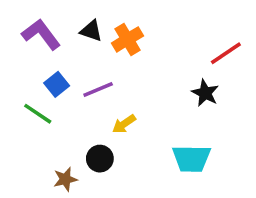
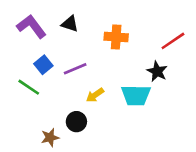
orange cross: (127, 39) -> (116, 37), moved, turned 35
cyan trapezoid: (191, 159) -> (136, 95), moved

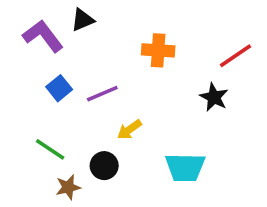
black triangle: (70, 24) -> (83, 20), moved, turned -42
green line: (29, 87) -> (50, 149), moved
cyan trapezoid: (136, 95) -> (185, 167), moved

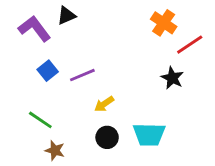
orange cross: (158, 50) -> (164, 23), moved, turned 30
black circle: (104, 166) -> (107, 137), moved
brown star: (68, 187) -> (55, 150), turned 30

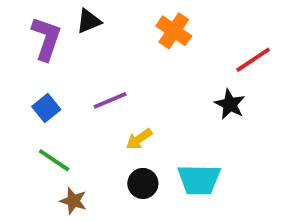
orange cross: (164, 23) -> (174, 31), moved
purple L-shape: (35, 29) -> (46, 39), turned 56
blue square: (48, 71) -> (46, 108), moved

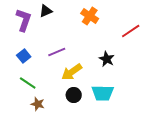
black star: (230, 104) -> (107, 59), moved
yellow arrow: (139, 139) -> (72, 72), size x1.5

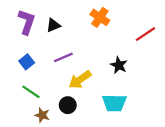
black triangle: (46, 11) -> (53, 25), moved
black circle: (74, 95) -> (68, 105), moved

